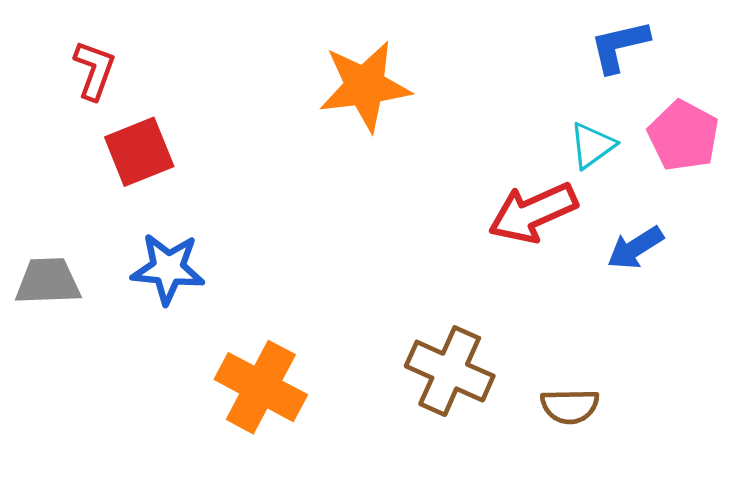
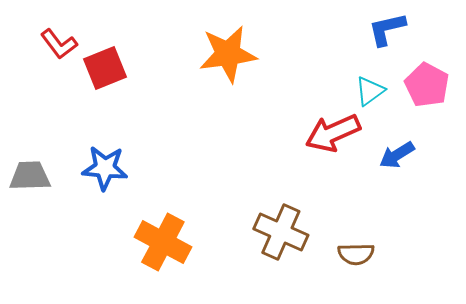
red L-shape: (94, 70) -> (59, 44), turned 123
red square: (139, 152) -> (105, 68), moved

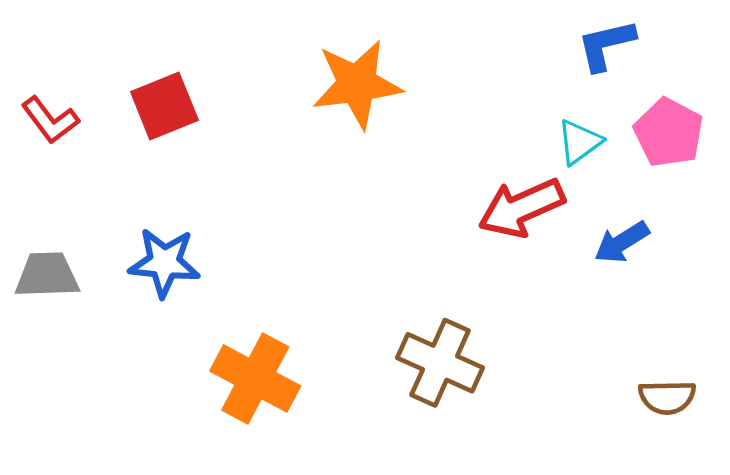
red L-shape: (59, 44) -> (50, 120), moved
brown semicircle: (356, 254) -> (667, 397), moved

